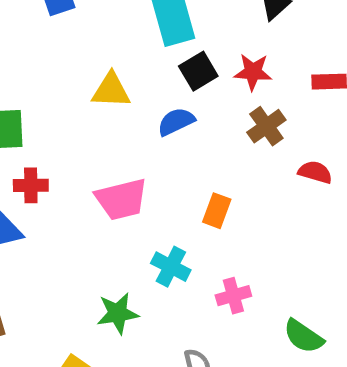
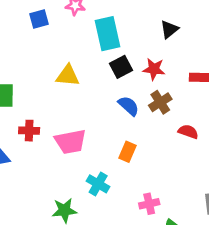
blue semicircle: (176, 122) -> (129, 106), moved, turned 65
red cross: (31, 185) -> (29, 131), moved
pink cross: (233, 296) -> (149, 204), moved

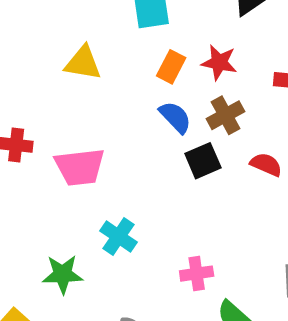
black square: (121, 67) -> (203, 161), moved
orange rectangle: (128, 152) -> (171, 67), moved

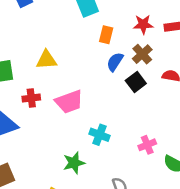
red star: (219, 62) -> (143, 24), moved
yellow triangle: (83, 63) -> (47, 60), moved
blue semicircle: (175, 117) -> (115, 62), turned -90

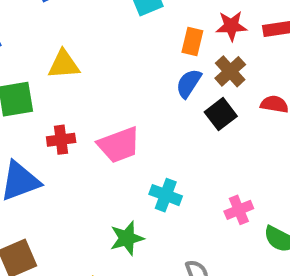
orange rectangle: (106, 35) -> (192, 42), moved
yellow triangle: (47, 60) -> (64, 64), moved

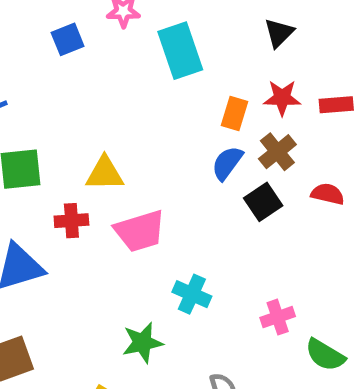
yellow triangle: (64, 64) -> (105, 174), moved

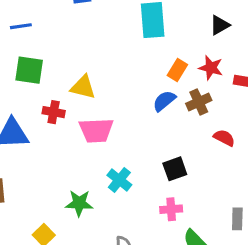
black square: (263, 202) -> (175, 169), moved

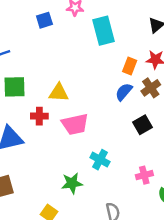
black square: (175, 169) -> (143, 125), moved

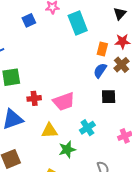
yellow triangle: (59, 93) -> (49, 131), moved
black square: (143, 125) -> (109, 97), moved, turned 35
cyan cross: (100, 160) -> (87, 128), turned 35

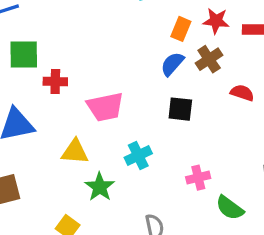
red cross: (34, 98) -> (55, 81), moved
green star: (67, 150) -> (100, 187), turned -30

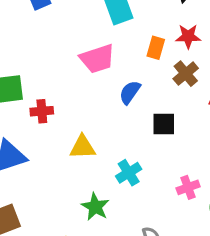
blue semicircle: (172, 64) -> (130, 92), moved
pink trapezoid: (105, 107) -> (97, 59), moved
yellow triangle: (75, 152) -> (83, 147), moved

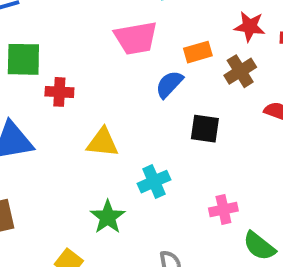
orange rectangle: (156, 48) -> (198, 52), moved, turned 50

